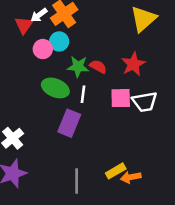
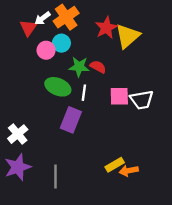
yellow triangle: (143, 19) -> (128, 36), moved
red star: (133, 64) -> (106, 28), moved
gray line: (77, 181) -> (55, 177), moved

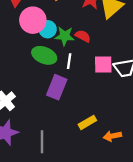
cyan circle: (61, 43) -> (48, 29), moved
pink circle: (46, 50) -> (33, 20), size x1.5
yellow rectangle: (115, 165) -> (87, 122), moved

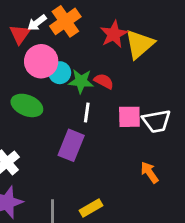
green ellipse: (44, 55) -> (27, 105), moved
yellow rectangle: (87, 122) -> (91, 208), moved
orange arrow: (112, 136) -> (149, 172), moved, turned 66

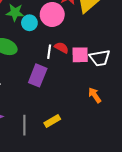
pink circle: (41, 61) -> (52, 14), moved
green star: (81, 81) -> (15, 12), moved
red semicircle: (104, 81) -> (62, 48), moved

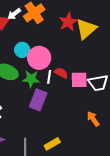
green star: (15, 12) -> (31, 79), moved
pink circle: (52, 14) -> (39, 58), moved
cyan circle: (29, 23) -> (22, 50), moved

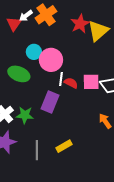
red semicircle: (61, 73) -> (71, 83), moved
green star: (31, 79) -> (25, 115), moved

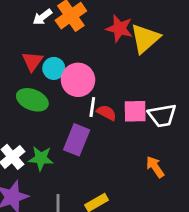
red triangle: (14, 24) -> (32, 61), moved
red star: (80, 24) -> (119, 28), turned -30

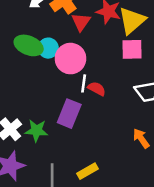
red triangle: (32, 61) -> (81, 22), moved
green ellipse: (32, 100) -> (29, 45), moved
pink square: (135, 111) -> (132, 49), moved

